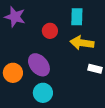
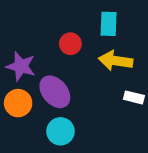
purple star: (15, 17) -> (21, 66), moved

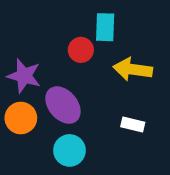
cyan rectangle: (109, 24) -> (105, 27), moved
white rectangle: (134, 97) -> (133, 125), moved

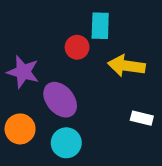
orange circle: (21, 118) -> (20, 129), moved
white rectangle: (133, 125) -> (142, 118), moved

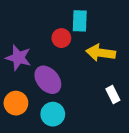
white rectangle: (142, 118) -> (113, 94), turned 49

